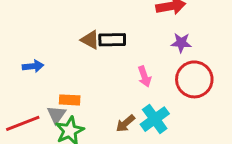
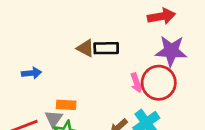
purple star: (181, 43) -> (171, 51), size x1.6
red circle: (194, 79) -> (159, 83), moved

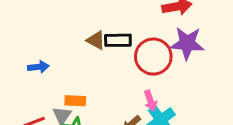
pink arrow: (137, 83) -> (150, 101), moved
red circle: (159, 83) -> (153, 57), moved

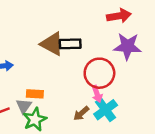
brown triangle: (96, 40) -> (52, 44), size x1.5
red circle: (153, 57) -> (99, 73), moved

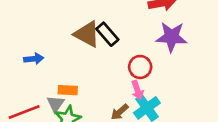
black rectangle: (70, 44) -> (107, 34), turned 50
red circle: (99, 73) -> (140, 67), size x0.7

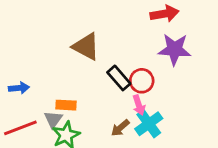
black rectangle: (107, 34) -> (119, 78), moved
blue arrow: (34, 59) -> (19, 88), moved

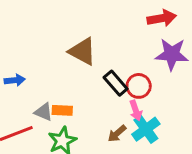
blue arrow: (19, 88) -> (15, 80), moved
gray triangle: (53, 119) -> (44, 112), moved, turned -42

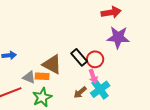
brown triangle: (82, 51) -> (52, 64), moved

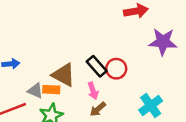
purple star: (118, 37) -> (163, 42), moved
pink arrow: (93, 76) -> (93, 91), moved
cyan cross: (100, 89) -> (151, 105), moved

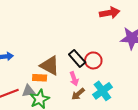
gray triangle: (35, 91) -> (28, 91), moved, turned -32
cyan cross: (151, 105) -> (102, 91), moved

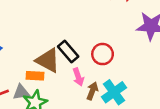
black rectangle: (77, 58) -> (68, 52), moved
brown arrow: (78, 94) -> (92, 91), moved, turned 152

